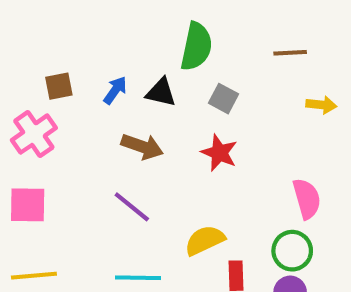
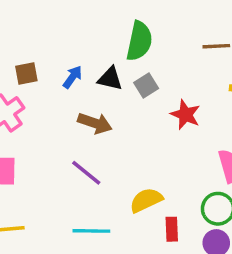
gray square: (223, 99) -> (146, 86), moved, turned 30
red star: (219, 153) -> (185, 115), moved

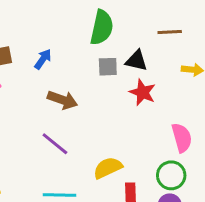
black triangle: (110, 79) -> (136, 61), moved
gray square: (146, 86) -> (108, 67), turned 30

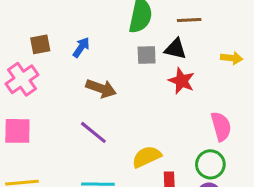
brown line: (170, 32) -> (189, 20), moved

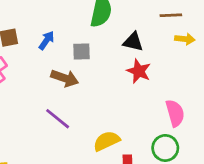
brown line: (189, 20) -> (171, 15), moved
gray square: (147, 55) -> (81, 52), moved
yellow arrow: (232, 58) -> (185, 39), moved

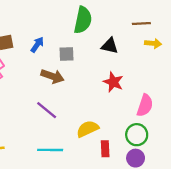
red star: (139, 71) -> (113, 82), moved
pink semicircle: (175, 113) -> (145, 105), turned 35

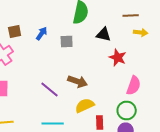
brown arrow: (52, 76) -> (78, 82), moved
red star: (113, 82) -> (118, 58), moved

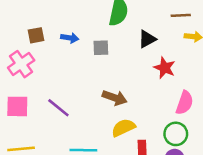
blue arrow: (42, 34) -> (70, 38), turned 64
black triangle: (104, 34) -> (147, 39), turned -42
purple line: (50, 90) -> (58, 108), moved

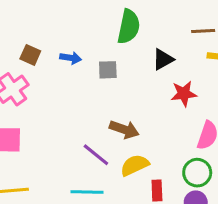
brown square: (36, 35) -> (30, 55), turned 35
red star: (165, 68) -> (184, 94), turned -30
purple line: (58, 108) -> (96, 155), moved

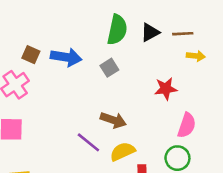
blue arrow: (71, 58) -> (66, 57), size x1.6
black triangle: (163, 59) -> (150, 32), moved
gray square: (108, 70) -> (109, 68), moved, turned -30

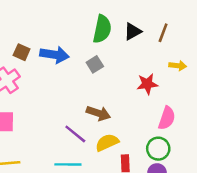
brown line: (183, 34) -> (163, 33), turned -66
yellow arrow: (196, 56) -> (178, 66), moved

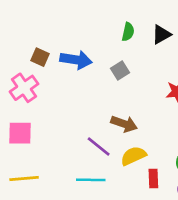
green semicircle: (102, 29) -> (128, 32), size x0.6

